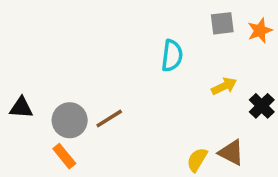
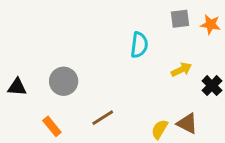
orange star: (260, 31) -> (210, 24), turned 30
brown line: (109, 118) -> (103, 118), moved
gray circle: (70, 120) -> (64, 81), moved

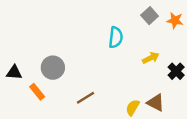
gray square: (180, 19) -> (150, 16), turned -35
orange rectangle: (52, 126) -> (37, 92), moved

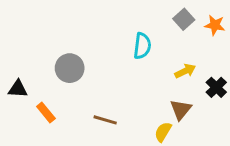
gray circle: (53, 68) -> (70, 68), moved
brown line: (85, 98) -> (105, 120), turned 48
brown triangle: (156, 103) -> (181, 110), moved, turned 42

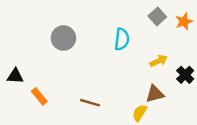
orange star: (215, 25) -> (184, 22), turned -30
gray circle: (70, 68) -> (63, 38), moved
brown triangle: (181, 110) -> (155, 94), turned 36

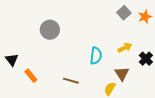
cyan semicircle: (122, 39) -> (96, 56), moved
black triangle: (15, 76) -> (12, 60), turned 48
brown triangle: (155, 94) -> (122, 74), turned -49

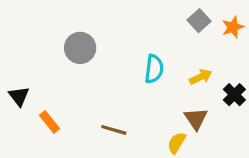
cyan semicircle: (96, 56) -> (154, 69), moved

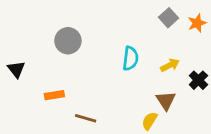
black triangle: (19, 96) -> (16, 69), moved
orange rectangle: (50, 122) -> (54, 95), moved, turned -60
brown line: (114, 130) -> (86, 118), moved

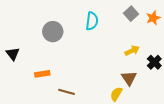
cyan semicircle: (130, 58) -> (92, 21), moved

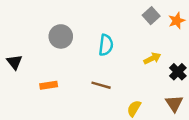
cyan semicircle: (92, 21) -> (106, 45), moved
brown triangle: (129, 78) -> (174, 104), moved
brown line: (67, 92) -> (101, 85), moved

